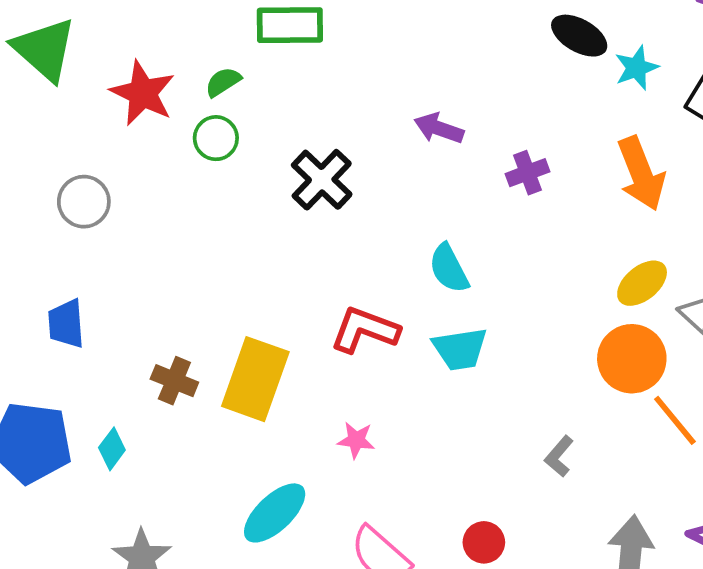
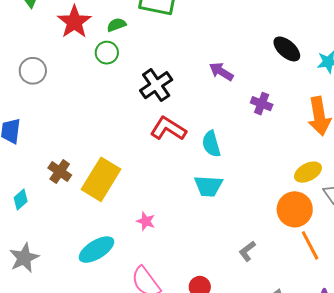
black ellipse: (579, 36) -> (287, 49), moved
purple cross: (527, 173) -> (262, 104), turned 30
red L-shape: (365, 330) -> (168, 129), moved

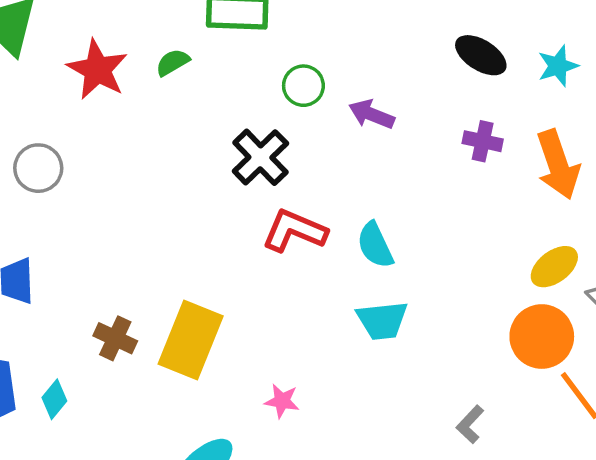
green circle: (107, 53) -> (303, 86), moved
purple cross: (262, 104) -> (483, 141), moved

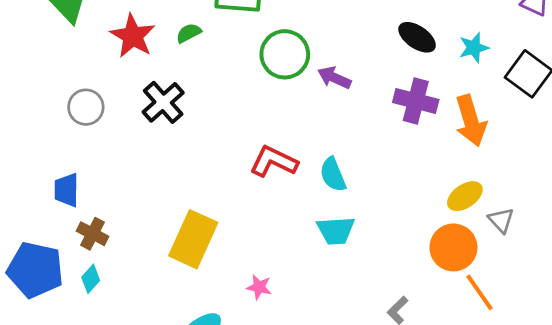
green circle: (303, 86) -> (285, 54), size x1.6
purple cross: (483, 141) -> (416, 101), size x1.5
black cross: (260, 157) -> (163, 102), moved
brown cross: (115, 338) -> (93, 234), moved

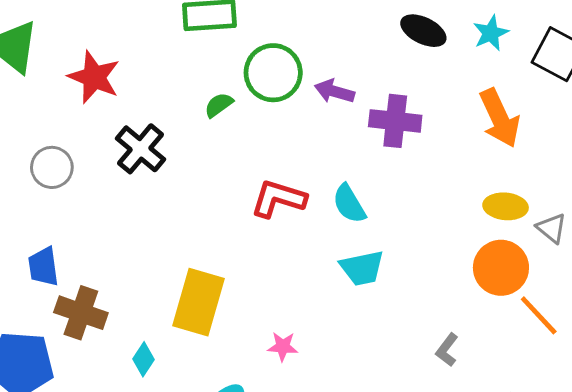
green semicircle: (189, 33) -> (219, 105), moved
purple cross: (416, 101) -> (395, 121), moved
yellow ellipse: (465, 196) -> (506, 206), turned 48
brown cross: (93, 234) -> (81, 313), size x1.4
cyan diamond: (91, 279) -> (144, 359), moved

